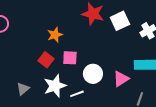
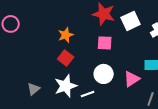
pink square: (70, 58) -> (105, 43), moved
red square: (46, 60) -> (66, 58), moved

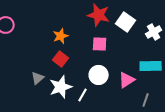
white square: (131, 21) -> (126, 22), turned -30
gray triangle: (34, 89) -> (38, 78), moved
white line: (88, 94) -> (83, 95), turned -40

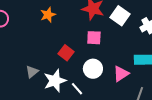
orange star: (61, 36) -> (48, 15), moved
red square: (61, 59) -> (66, 53), moved
white line: (83, 95) -> (77, 89), turned -72

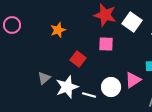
orange star: (48, 15) -> (58, 30), moved
white circle: (93, 69) -> (111, 87), moved
white line: (77, 89) -> (89, 95), turned -32

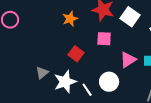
orange star: (58, 30) -> (70, 19), moved
pink triangle: (133, 80) -> (128, 60), moved
white line: (89, 95) -> (87, 90), turned 40

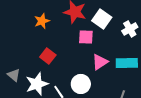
pink square: (104, 39) -> (86, 37), moved
gray triangle: (42, 73) -> (14, 75), turned -40

